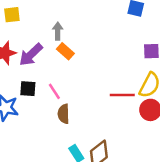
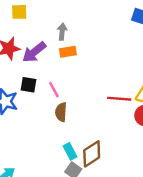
orange rectangle: (65, 51) -> (68, 52), turned -56

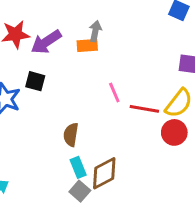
gray arrow: (62, 32) -> (95, 31), moved
pink line: (54, 90) -> (114, 93), moved
brown semicircle: (61, 112) -> (71, 135), moved

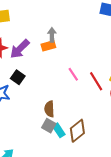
black square: (35, 81) -> (18, 77), turned 32
red line: (144, 109) -> (96, 81), turned 60
gray square: (80, 191) -> (49, 126), moved

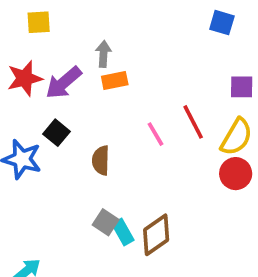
gray arrow: (52, 35) -> (103, 54), moved
red line: (96, 81) -> (193, 122), moved
brown semicircle: (49, 109) -> (101, 160), moved

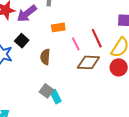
orange rectangle: (115, 80) -> (58, 27), moved
brown diamond: (156, 235) -> (88, 62), moved, turned 35

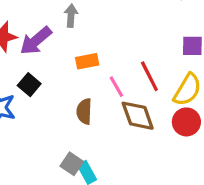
brown semicircle: (45, 57) -> (84, 111), moved
brown diamond: (88, 62) -> (138, 116), turned 70

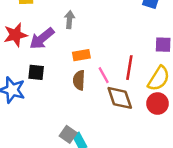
red line: (149, 76) -> (129, 68), turned 35
black square: (29, 85) -> (36, 72), turned -35
brown semicircle: (84, 111) -> (79, 80), moved

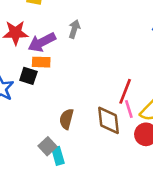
orange rectangle: (81, 55) -> (41, 62), moved
pink line: (104, 75) -> (129, 109), moved
brown semicircle: (79, 80) -> (66, 119), moved

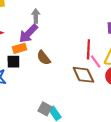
purple arrow: (42, 42) -> (28, 34), moved
brown semicircle: (66, 119) -> (44, 58), moved, turned -35

